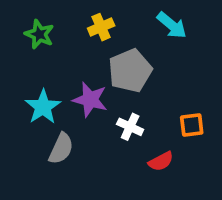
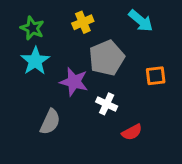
cyan star: (43, 107) -> (35, 61), moved
orange square: (192, 125) -> (156, 76), moved

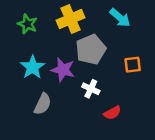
yellow cross: (83, 22) -> (71, 19), size x1.5
cyan star: (35, 61) -> (33, 67), moved

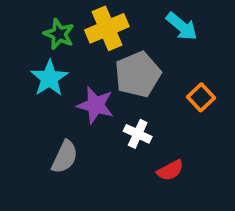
green star: (27, 24) -> (59, 34), moved
orange square: (133, 65) -> (201, 97), turned -36
cyan star: (33, 67) -> (49, 78), moved

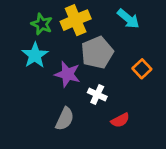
gray semicircle: (65, 157) -> (65, 119), moved

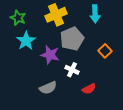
cyan arrow: (128, 19) -> (95, 14), turned 48
green star: (42, 24) -> (18, 18), moved
gray semicircle: (65, 119) -> (48, 88), turned 42

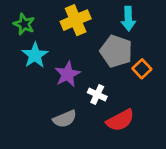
gray pentagon: (72, 39) -> (116, 51), moved, turned -30
purple star: (50, 55) -> (67, 74), turned 30
red semicircle: (89, 89) -> (120, 120), size x1.5

